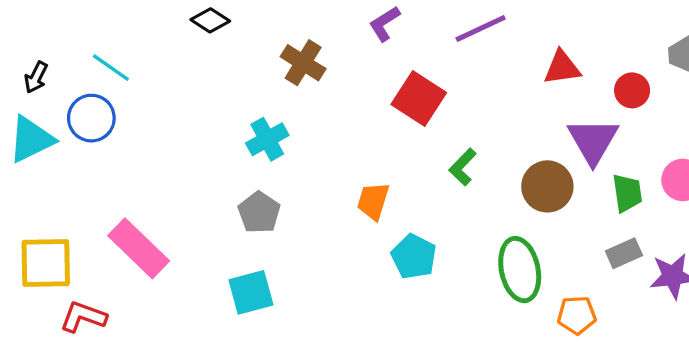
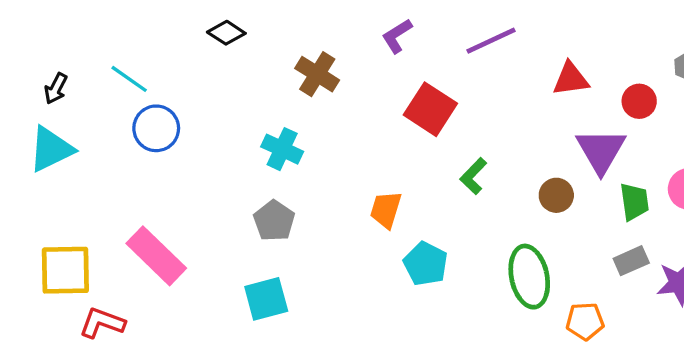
blue circle: (91, 118) -> (156, 128), moved
cyan cross: (267, 139) -> (282, 149), turned -36
brown circle: (547, 186) -> (556, 195), size x0.7

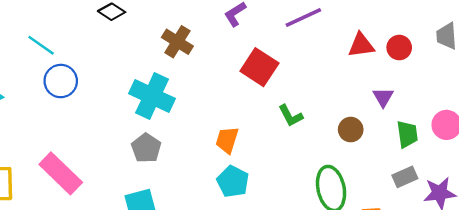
red circle: (639, 101) -> (399, 48), moved
cyan cross: (282, 149) -> (152, 96), size x1.5
purple triangle: (601, 151) -> (383, 97), size x0.6
green L-shape: (473, 176) -> (291, 116), turned -72
cyan pentagon: (426, 264) -> (233, 182), moved

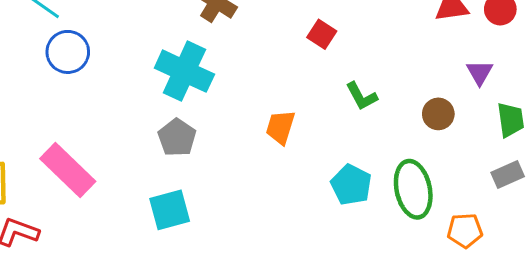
red square: (259, 67) -> (322, 34), size x0.6
cyan pentagon: (233, 182) -> (351, 185), moved

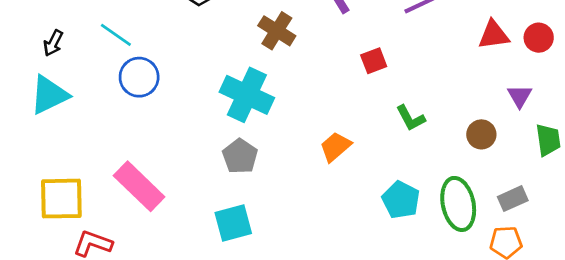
red square: (322, 34) -> (374, 61), turned 36
orange trapezoid: (280, 127) -> (335, 147), turned 32
gray rectangle: (508, 174) -> (513, 199), moved

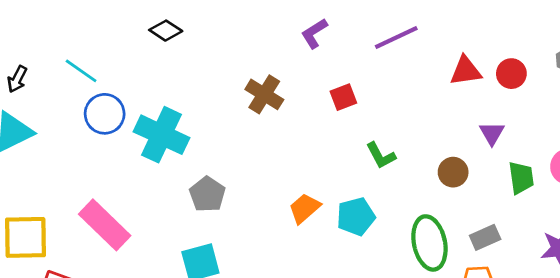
brown cross: (277, 31) -> (264, 94), moved
cyan cross: (247, 95) -> (162, 135), moved
orange trapezoid: (335, 147) -> (305, 208), moved
cyan pentagon: (401, 200) -> (356, 217), moved, turned 30

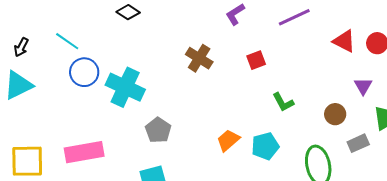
red triangle: (466, 71) -> (344, 41), turned 35
pink rectangle: (105, 225) -> (84, 152), turned -54
gray rectangle: (485, 237) -> (358, 143), moved

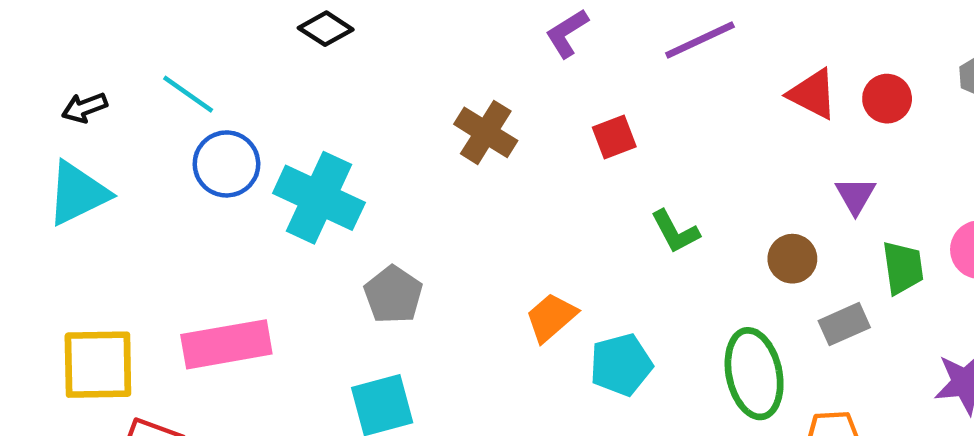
black arrow: (21, 47) -> (84, 108), turned 42
cyan pentagon: (265, 146) -> (621, 365), moved

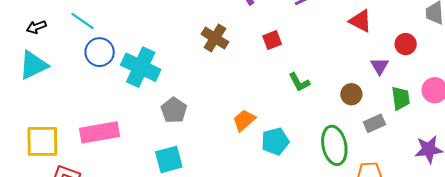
red circle: (887, 99) -> (406, 44), moved

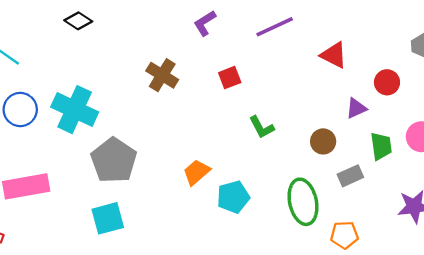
blue circle: (100, 52) -> (20, 110), moved
purple triangle: (380, 66) -> (356, 108), turned 36
gray pentagon: (174, 110) -> (114, 160), size x1.5

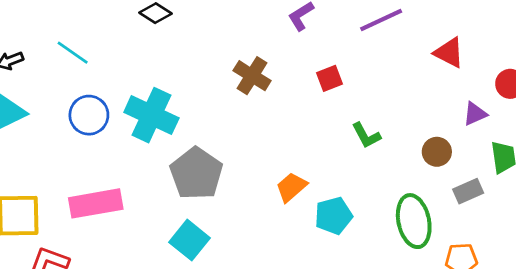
cyan square: (108, 218) -> (189, 240), turned -36

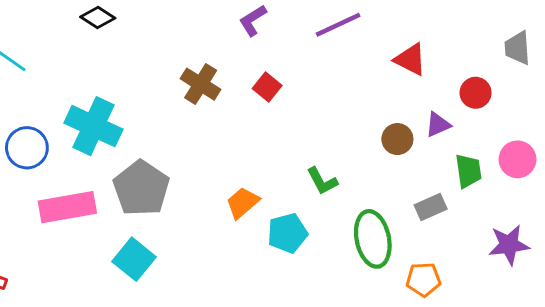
red square: (329, 78) -> (267, 87), moved, turned -30
blue circle: (89, 115) -> (27, 148), moved
green L-shape: (366, 135) -> (322, 181), moved
brown circle: (437, 152) -> (397, 139), moved
pink rectangle: (96, 203) -> (67, 207), moved

